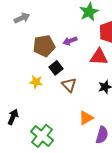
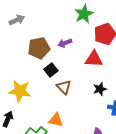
yellow star: (36, 82) -> (20, 91), moved, size x1.6
orange triangle: (86, 118) -> (56, 120), moved, turned 42

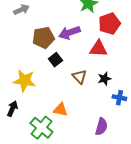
purple arrow: (65, 43) -> (69, 33), size x1.5
brown triangle: (64, 87) -> (79, 77), moved

